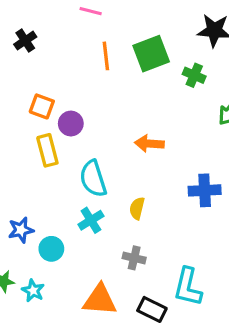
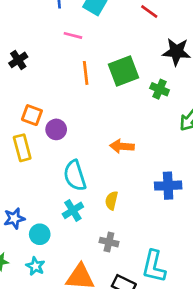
yellow rectangle: (47, 150) -> (22, 148), moved
cyan star: (33, 291) -> (35, 266), moved

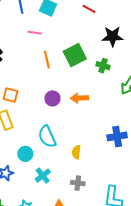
purple circle: (56, 129) -> (52, 98), moved
orange arrow: (122, 146) -> (79, 98), moved
cyan cross: (73, 210) -> (43, 176), moved
cyan circle: (40, 234) -> (25, 154), moved

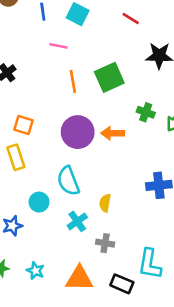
green cross: (103, 66) -> (146, 112), moved
purple circle: (52, 98) -> (78, 132), size x1.6
cyan cross: (43, 176) -> (77, 221), moved

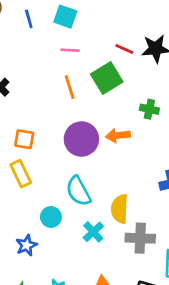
red line: (131, 18) -> (124, 49), moved
pink line: (58, 46) -> (70, 50), moved
yellow semicircle: (105, 203) -> (120, 209), size x1.5
gray cross: (105, 243) -> (140, 238), moved, size x1.5

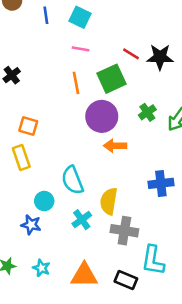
green cross: (149, 109) -> (147, 112), turned 36
orange arrow: (118, 135) -> (115, 146), moved
purple circle: (81, 139) -> (102, 116), moved
blue star: (26, 245) -> (31, 225), moved, turned 30

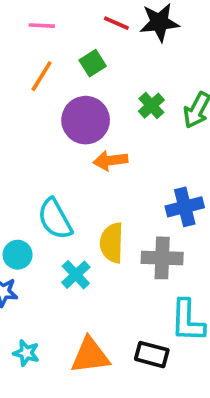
green square: (111, 79) -> (93, 63), size x0.6
orange line: (76, 83) -> (42, 76), turned 50
gray cross: (124, 231) -> (162, 258), moved

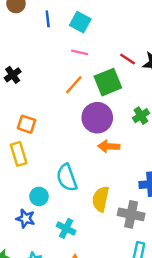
green square: (93, 63) -> (108, 82), size x1.6
cyan cross: (76, 275) -> (66, 228), moved, turned -30

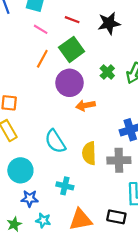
pink line: (80, 52) -> (41, 29), turned 32
red line: (128, 59) -> (72, 20), moved
cyan circle: (39, 196) -> (20, 170), moved, size x1.5
blue star: (25, 219) -> (30, 199), moved

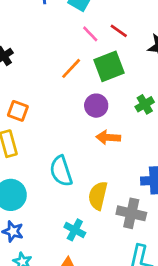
pink line: (41, 29) -> (90, 34), moved
purple circle: (70, 83) -> (96, 106), size x0.7
cyan cross: (65, 186) -> (75, 230), moved

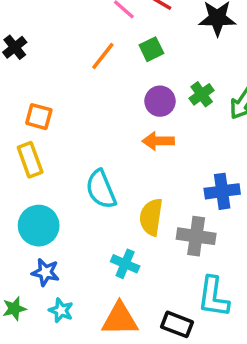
green square: (109, 66) -> (151, 49), size x0.6
purple circle: (96, 106) -> (160, 101), moved

